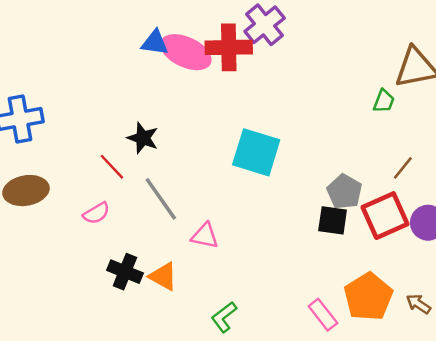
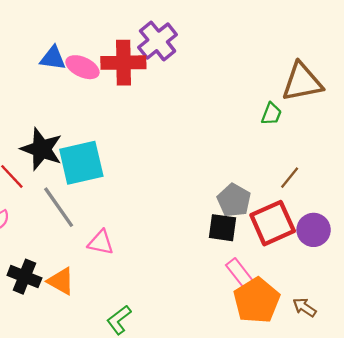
pink ellipse: (186, 52) -> (82, 67), size x0.7
black star: (143, 138) -> (42, 149), size x1.4
cyan square: (256, 152) -> (81, 163), moved, turned -30
pink rectangle: (323, 315) -> (240, 273), moved

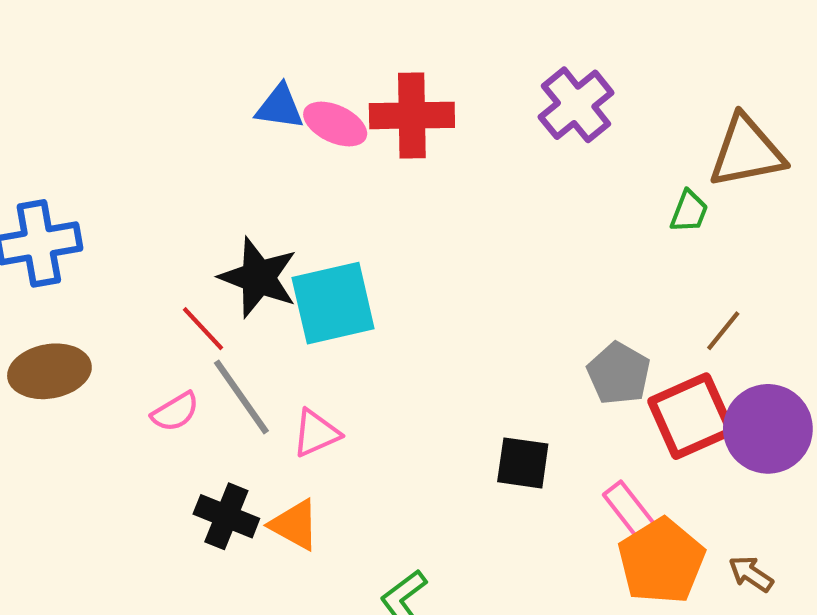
purple cross: (158, 41) -> (576, 105), moved
gray line: (59, 207) -> (241, 397), moved
black square: (222, 228) -> (523, 463), moved
purple circle: (314, 230) -> (768, 429), size x1.4
pink triangle: (101, 242) -> (316, 433), moved, turned -36

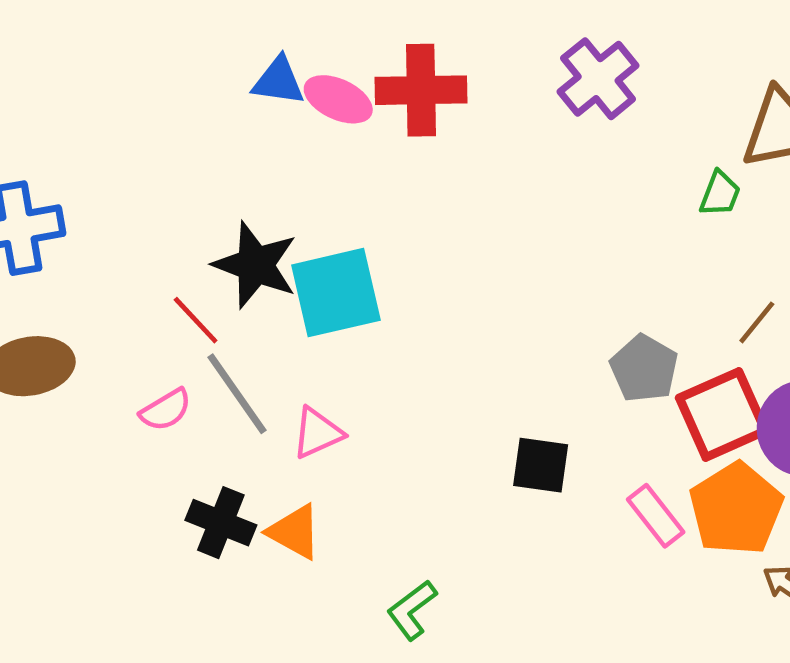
orange pentagon: (661, 561) -> (736, 509), moved

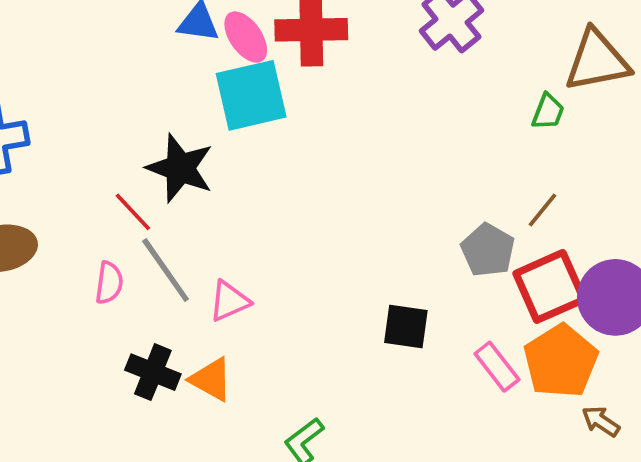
pink ellipse: (338, 99) -> (246, 37), turned 30
cyan square: (336, 293) -> (251, 95), moved
brown line: (757, 322) -> (542, 210), moved
pink semicircle: (166, 410) -> (109, 283), turned -51

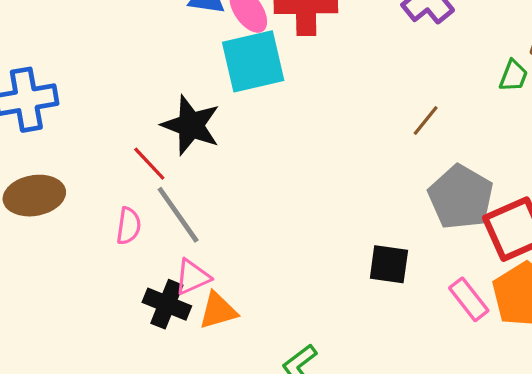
brown line: (542, 210) -> (426, 120), moved
gray pentagon: (488, 250) -> (461, 197), size x1.4
pink triangle: (229, 301) -> (192, 277), moved
orange triangle: (211, 379) -> (218, 311), turned -45

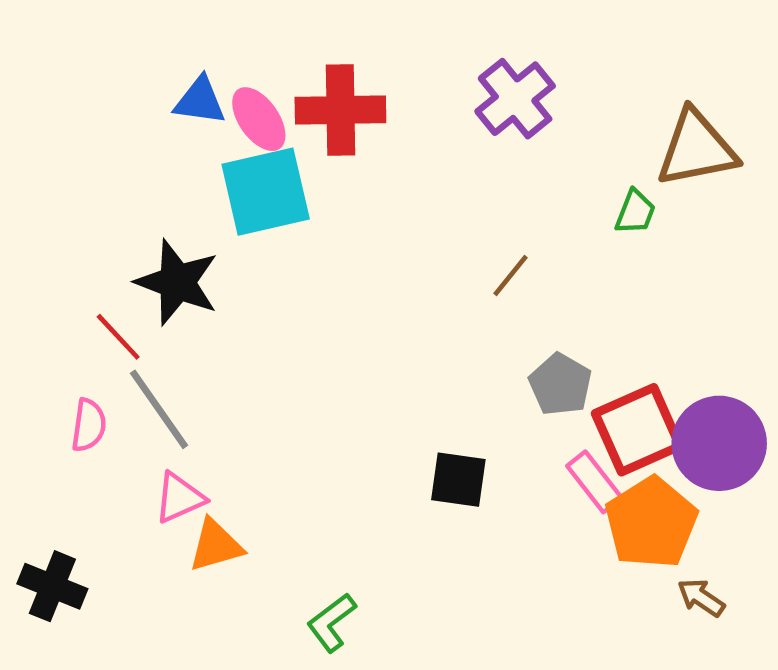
gray pentagon: (461, 197) -> (560, 384), size x0.7
pink rectangle: (469, 299) -> (594, 482), moved
black cross: (167, 304) -> (52, 586), moved

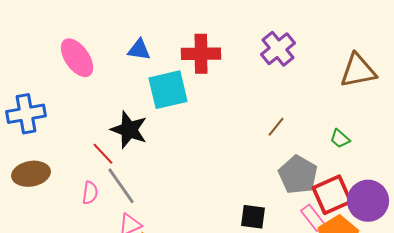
pink ellipse: (259, 119) -> (77, 58), moved, size x1.4
green trapezoid: (635, 212) -> (340, 139), moved, turned 110
gray pentagon: (560, 384) -> (298, 175), size x1.4

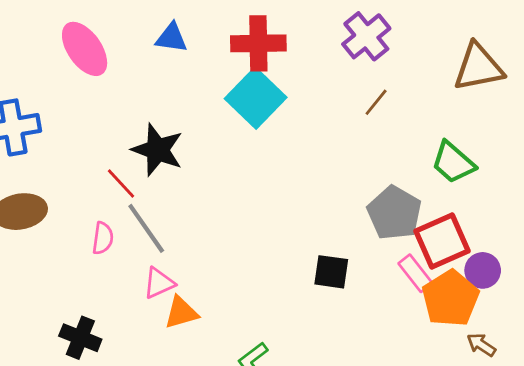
cyan square: (168, 90) -> (256, 98), moved, turned -33
brown line: (276, 127) -> (376, 102), moved
green trapezoid: (340, 139) -> (453, 162), size x1.6
purple circle: (368, 201) -> (483, 270), moved, size x0.6

